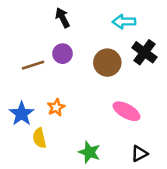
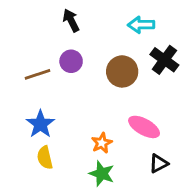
orange star: (56, 107) -> (102, 143), moved
blue star: (22, 114) -> (40, 124), moved
black triangle: (139, 153) -> (159, 163), moved

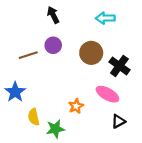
black cross: (164, 60) -> (119, 66), moved
blue star: (40, 124) -> (15, 92), moved
green star: (102, 174) -> (55, 129), moved, turned -30

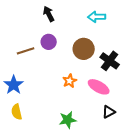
orange star: (76, 106) -> (70, 81), moved
yellow semicircle: (34, 117) -> (17, 112), moved
green star: (55, 129) -> (68, 120), moved

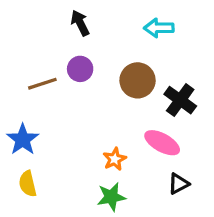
orange star: (70, 81) -> (115, 159), moved

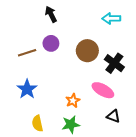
cyan arrow: (159, 28) -> (111, 18), moved
blue star: (23, 139) -> (27, 89), moved
yellow semicircle: (28, 184) -> (37, 123), moved
black triangle: (179, 184) -> (113, 116), turned 48

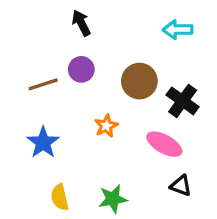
orange star: (73, 101) -> (106, 126), moved

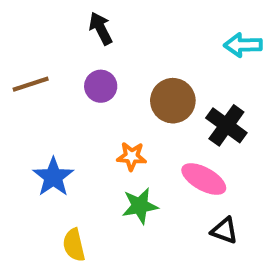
cyan arrow: (178, 30) -> (243, 45), moved
brown line: (43, 84) -> (31, 84), moved
orange star: (106, 126) -> (132, 156), turned 30
green star: (113, 199) -> (140, 206), moved

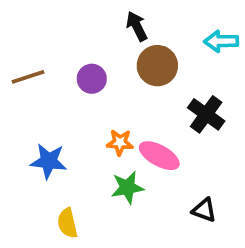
black arrow: (101, 29) -> (137, 26), moved
brown circle: (173, 101) -> (157, 66), moved
blue star: (53, 177) -> (49, 161), turned -30
pink ellipse: (204, 179) -> (159, 156), moved

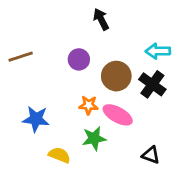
cyan arrow: (221, 41) -> (158, 51), moved
brown circle: (157, 66) -> (116, 76), moved
purple circle: (92, 79) -> (79, 59), moved
yellow semicircle: (67, 223) -> (59, 155), moved, turned 125

